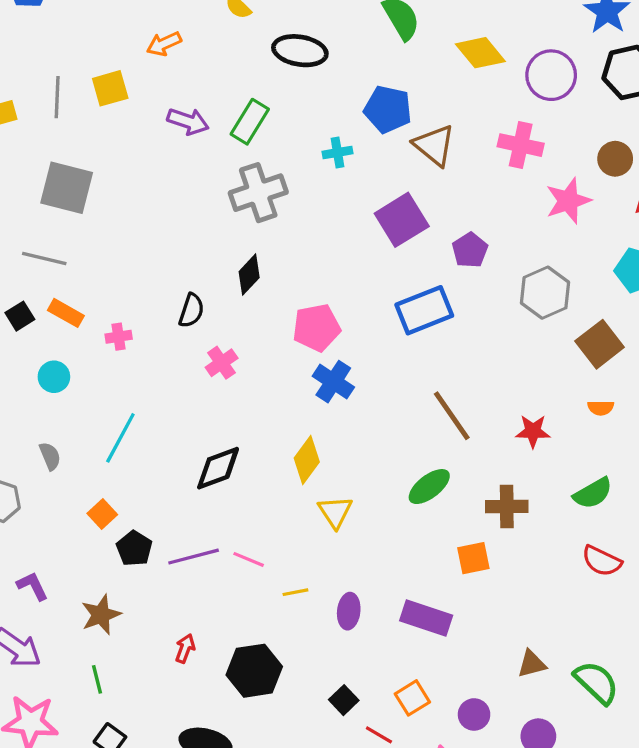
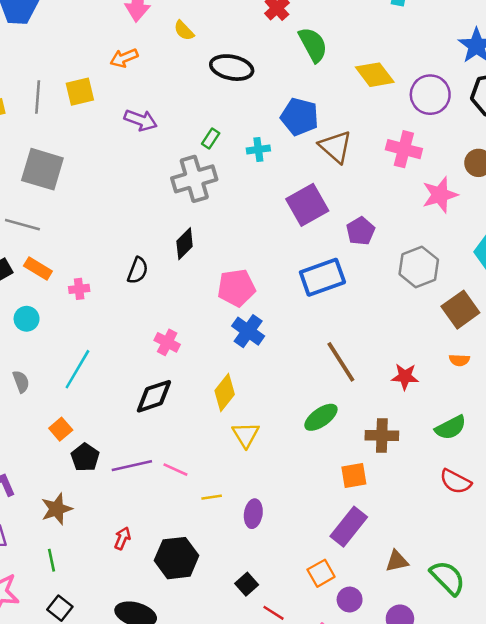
green rectangle: (250, 122) -> (211, 138), moved, size x0.6
pink cross: (222, 363) -> (167, 342), moved, turned -30
purple rectangle: (426, 618) -> (349, 527), moved, turned -72
orange square: (412, 698) -> (321, 573), moved

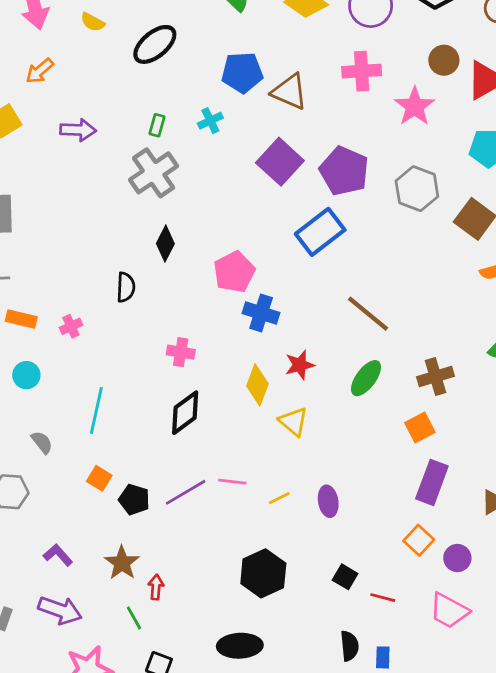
black ellipse: (232, 68) -> (155, 44), turned -33
purple pentagon: (360, 231) -> (344, 171), size x1.6
red star: (405, 377) -> (300, 365), moved
red arrow: (122, 538) -> (156, 587), moved

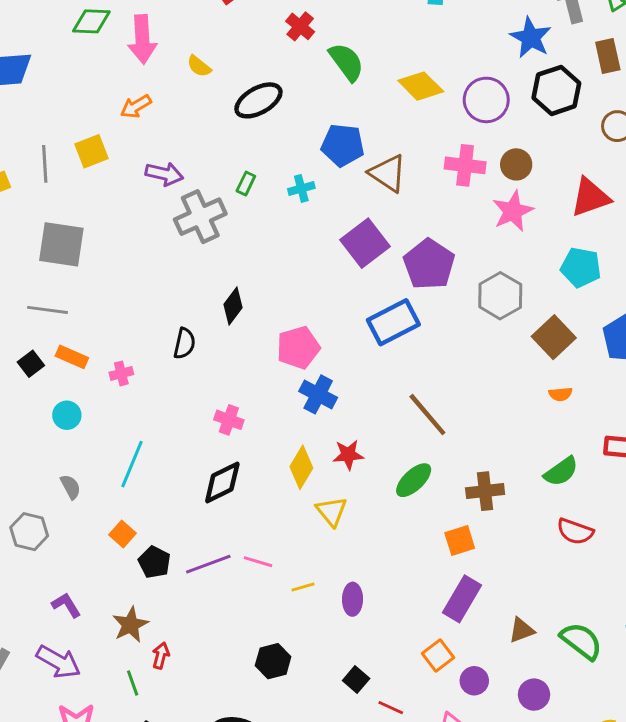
brown circle: (444, 60) -> (516, 164), moved
gray cross: (154, 173) -> (200, 217), moved
black hexagon: (263, 573) -> (273, 661), size x0.7

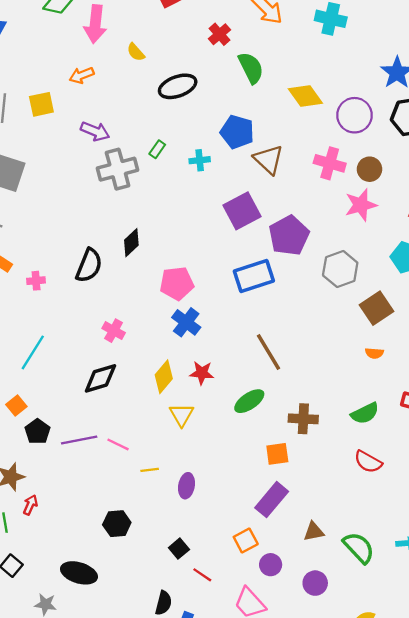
black semicircle: (184, 343) -> (89, 266), size x1.4

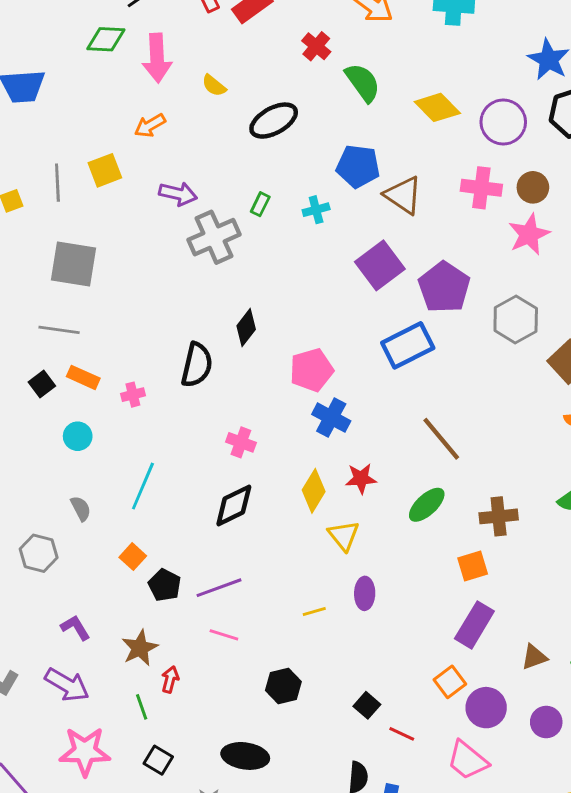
pink line: (118, 444) -> (224, 635), moved
purple ellipse: (187, 486) -> (365, 593), moved
purple circle: (271, 565) -> (486, 708), size x1.4

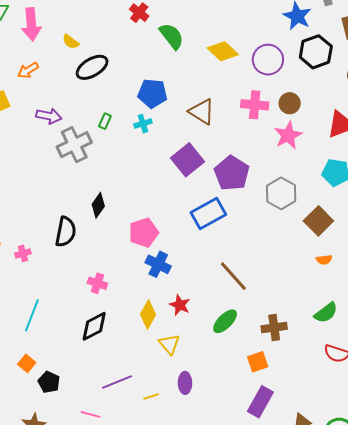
black ellipse: (274, 121) -> (92, 67), moved
blue pentagon: (358, 166) -> (152, 93), moved
red star: (361, 478) -> (180, 305), turned 30
purple line: (219, 588) -> (117, 382), moved

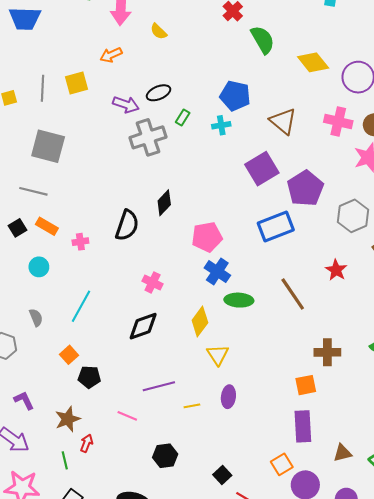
black ellipse: (92, 67) -> (159, 93), moved, size x0.7
red star: (180, 305) -> (336, 270), moved
green ellipse: (225, 321) -> (239, 300), moved, turned 40
black pentagon: (49, 382) -> (89, 377), turned -30
purple rectangle: (260, 402) -> (303, 426), turned -40

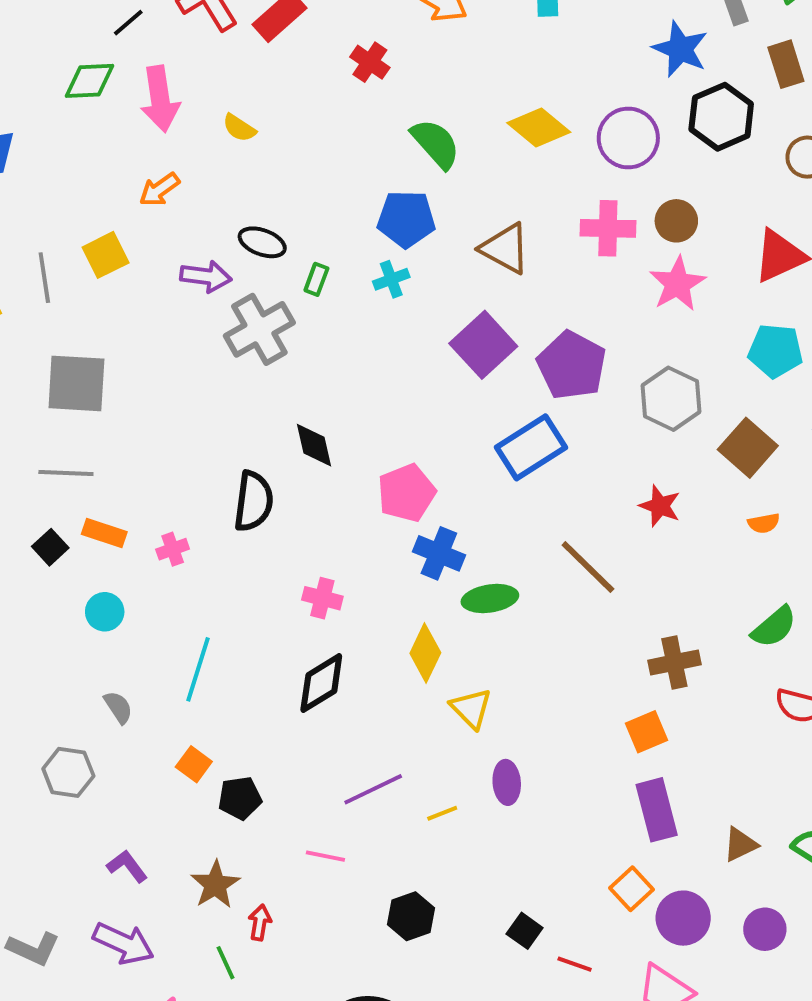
green semicircle: (263, 40) -> (436, 144), moved
black ellipse: (159, 93) -> (262, 242), turned 55
black diamond: (164, 203) -> (314, 445), turned -45

